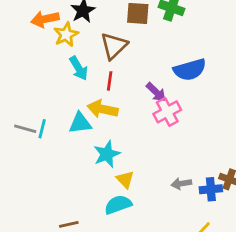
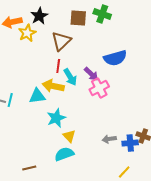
cyan arrow: (79, 68) -> (70, 77), moved

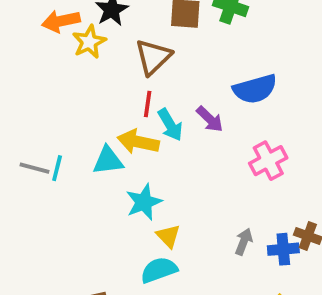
pink cross: (99, 88) -> (268, 161), moved
gray arrow: (109, 139) -> (244, 242), turned 120

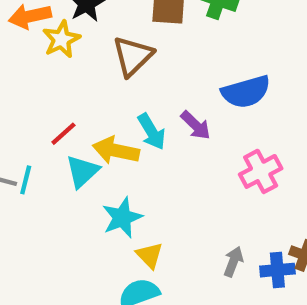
red line: (148, 104) -> (63, 134), moved, turned 40
cyan triangle: (108, 161) -> (82, 171), turned -36

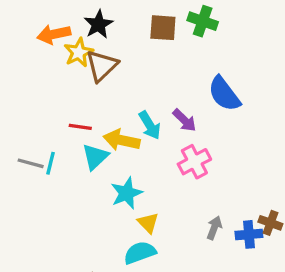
brown triangle: (133, 56) -> (102, 66), moved
blue semicircle: (246, 92) -> (224, 94), turned 69
red line: (63, 134) -> (80, 127), turned 50
pink cross: (261, 171) -> (194, 162), moved

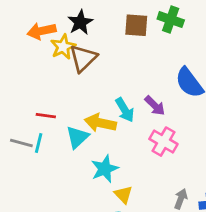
red line: (80, 127) -> (46, 116), moved
pink cross: (194, 162) -> (163, 142), turned -32

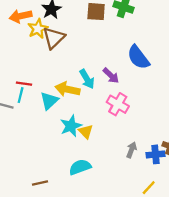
cyan line: (39, 143) -> (21, 95), moved
yellow triangle: (123, 195) -> (86, 132), moved

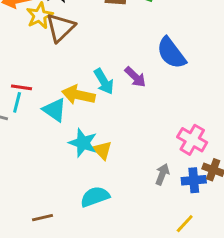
cyan triangle: (49, 101) -> (54, 110), turned -42
pink cross: (118, 104) -> (192, 140), moved
cyan star: (71, 126) -> (83, 143), turned -30

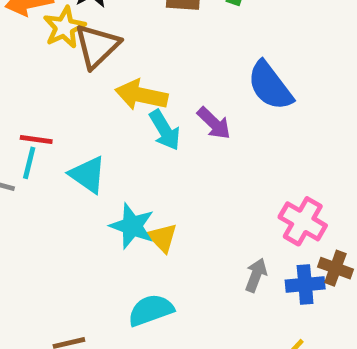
yellow arrow: (78, 95) -> (141, 95), moved

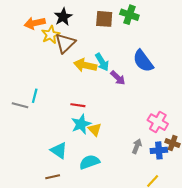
cyan arrow: (165, 130) -> (102, 62), moved
red line: (36, 140) -> (78, 105), moved
cyan triangle: (88, 175) -> (59, 150), moved
cyan star: (132, 226) -> (81, 124), turned 30

